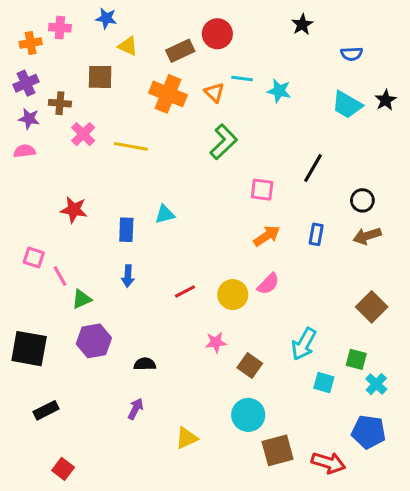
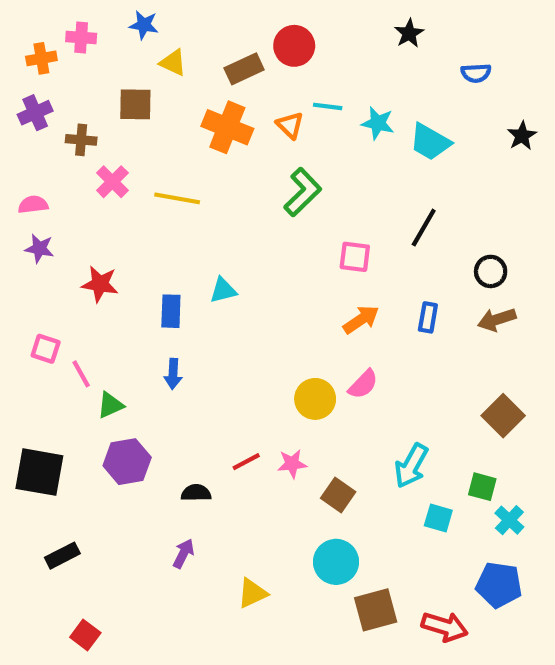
cyan trapezoid: (347, 105) -> (430, 142), moved
purple star: (29, 119) -> (39, 248), moved
red line: (185, 291) -> (246, 462), moved

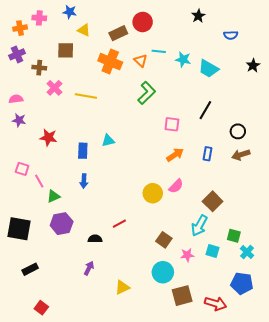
brown square: (503, 416) -> (213, 201), moved
pink star: (292, 464) -> (187, 255), moved

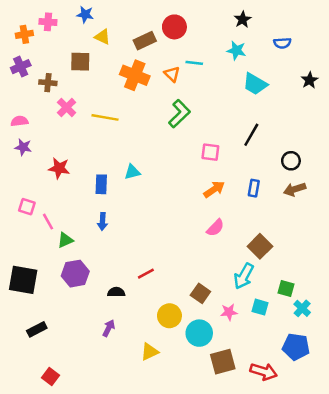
cyan star: (183, 59) -> (236, 50), moved
yellow circle: (153, 193) -> (169, 316), moved

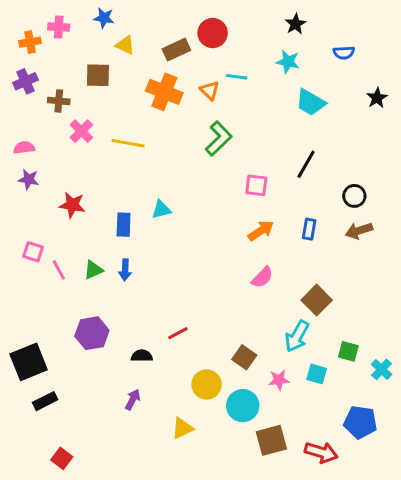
green triangle: (65, 240) -> (93, 270), moved
black square: (23, 280) -> (29, 362), moved, turned -32
cyan cross: (302, 308) -> (382, 369), moved

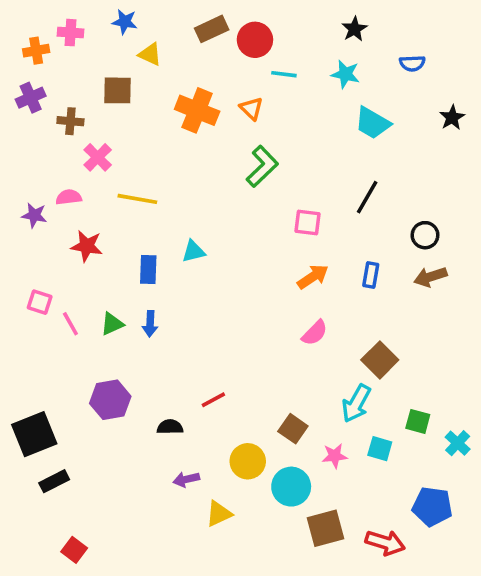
brown rectangle: (176, 50) -> (212, 29), moved
cyan line: (237, 77) -> (284, 74), moved
yellow line: (128, 143) -> (137, 199), moved
pink semicircle: (24, 148) -> (69, 197), moved
purple arrow: (133, 400) -> (186, 479), moved, turned -130

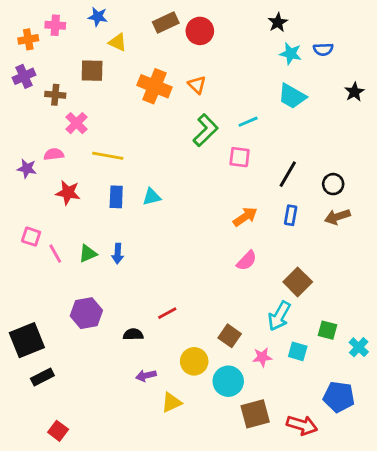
cyan line: (284, 74) -> (248, 122), moved, turned -30
cyan star: (345, 74) -> (291, 54), moved
black line: (367, 197) -> (288, 174), moved
pink square: (307, 222) -> (240, 157), moved
blue rectangle: (148, 270) -> (116, 197), moved

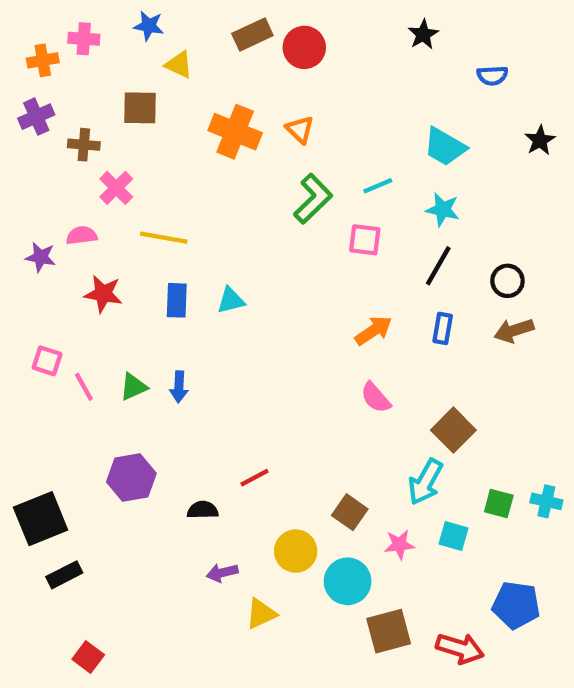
cyan star: (291, 54) -> (443, 210), moved
pink semicircle: (247, 261) -> (376, 398), turned 95
cyan cross: (359, 347) -> (546, 501), moved, turned -30

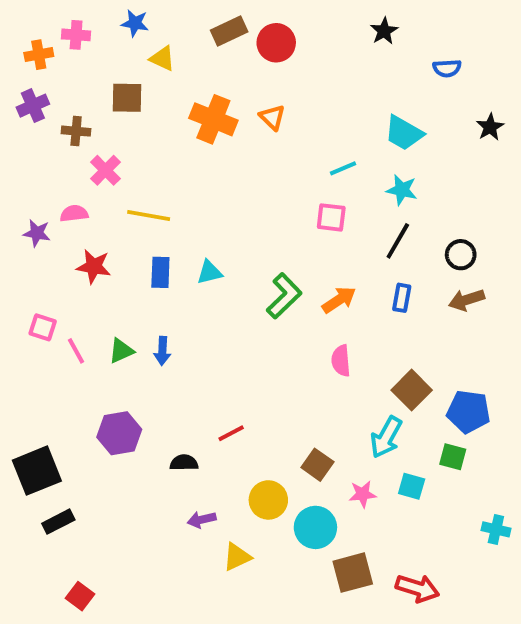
green L-shape: (313, 199) -> (284, 296), moved
pink semicircle: (376, 398) -> (341, 361), turned 36
cyan cross: (546, 501) -> (496, 529), moved
blue pentagon: (516, 605) -> (469, 412), moved

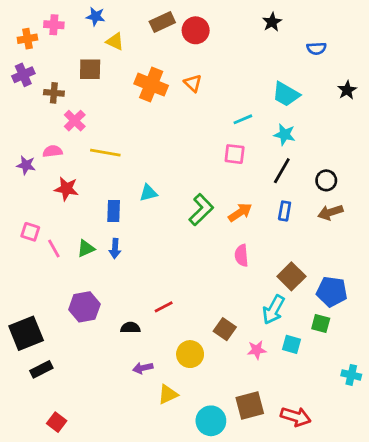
blue rectangle: (160, 272) -> (114, 211), moved
cyan circle: (315, 527) -> (211, 421), moved

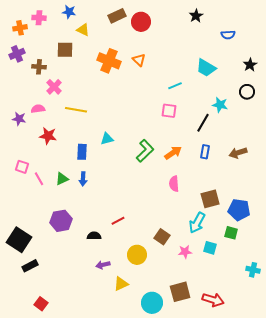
cyan star: (285, 135) -> (220, 105), moved
black circle: (326, 180) -> (247, 92), moved
brown square: (291, 276) -> (210, 199), turned 30
black square: (26, 333) -> (19, 240), turned -35

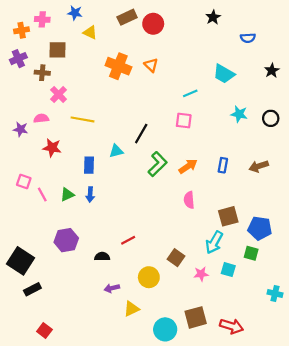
brown square: (65, 50) -> (57, 50), moved
black circle: (247, 92) -> (271, 118), moved
black line: (203, 123) -> (141, 134), moved

